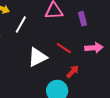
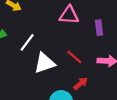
white line: (21, 24) -> (27, 42), moved

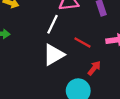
white line: (27, 42) -> (53, 24), moved

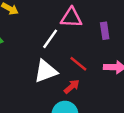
red arrow: (94, 68) -> (72, 86), moved

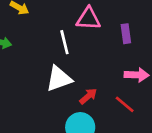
white line: (50, 39) -> (64, 42), turned -50
red line: (78, 64) -> (125, 104), moved

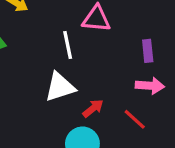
purple rectangle: (126, 34) -> (148, 51), moved

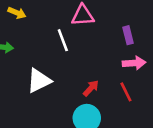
white triangle: (60, 87) -> (39, 81), moved
red line: (135, 119) -> (126, 92), turned 30

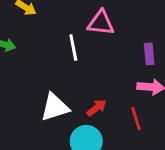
white triangle: (39, 81) -> (55, 107), moved

